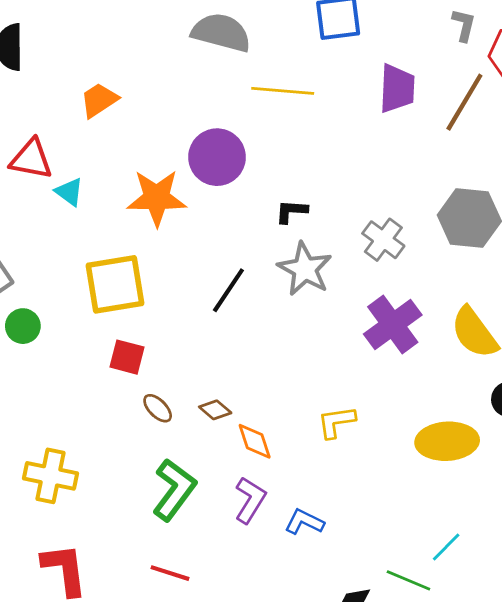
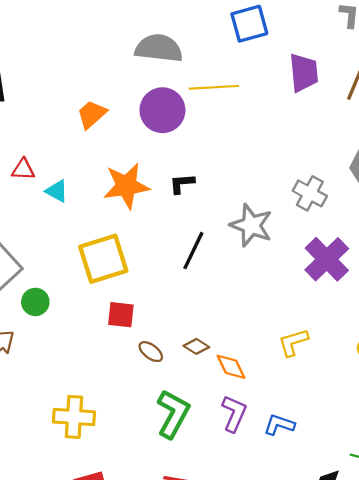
orange trapezoid: (99, 100) -> (92, 114), moved
purple circle: (217, 157) -> (162, 110), moved
red triangle: (31, 159) -> (23, 169), size x0.7
black L-shape: (291, 211) -> (182, 184), moved

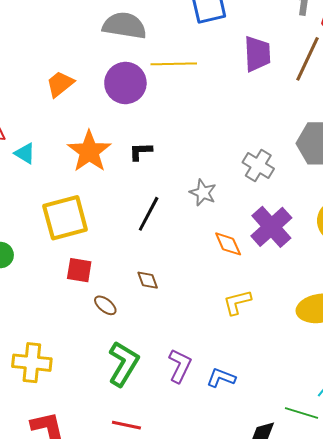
orange star: (126, 186) -> (89, 151), turned -30
gray star: (251, 225) -> (203, 193), size x0.7
brown diamond: (196, 346) -> (148, 280), moved, turned 35
orange diamond: (231, 367) -> (228, 244), moved

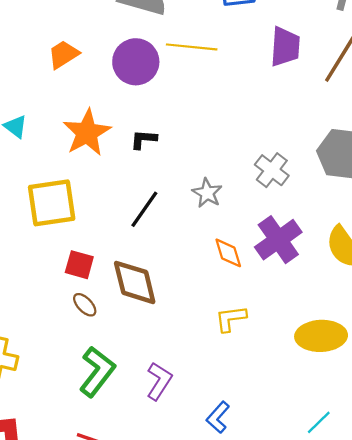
red square: (79, 270) -> (79, 265), moved
brown diamond: (148, 280) -> (135, 282), size x2.0
blue L-shape: (221, 378) -> (218, 417), moved, turned -76

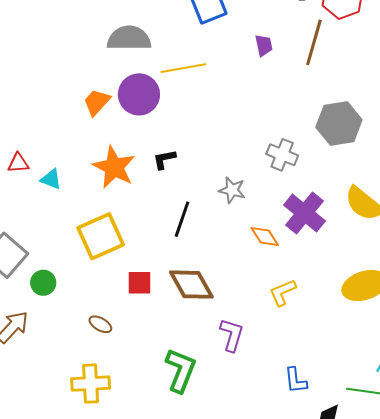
purple trapezoid: (285, 47) -> (264, 45), size x0.6
orange trapezoid: (63, 54) -> (97, 102), moved
brown ellipse: (85, 305) -> (100, 324), moved
purple L-shape: (159, 381) -> (232, 335), moved
blue L-shape: (218, 417) -> (296, 380), turned -32

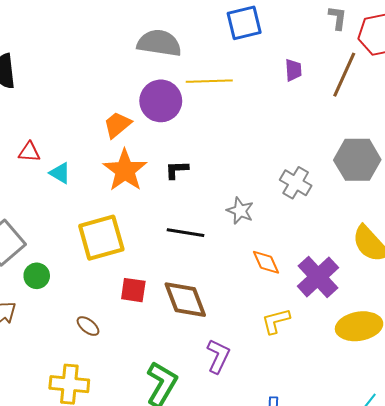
orange trapezoid: (97, 102) -> (117, 125), moved
purple cross: (305, 213) -> (318, 277), moved
black line: (182, 219) -> (185, 233), turned 72

